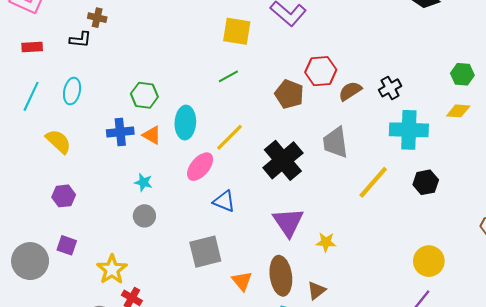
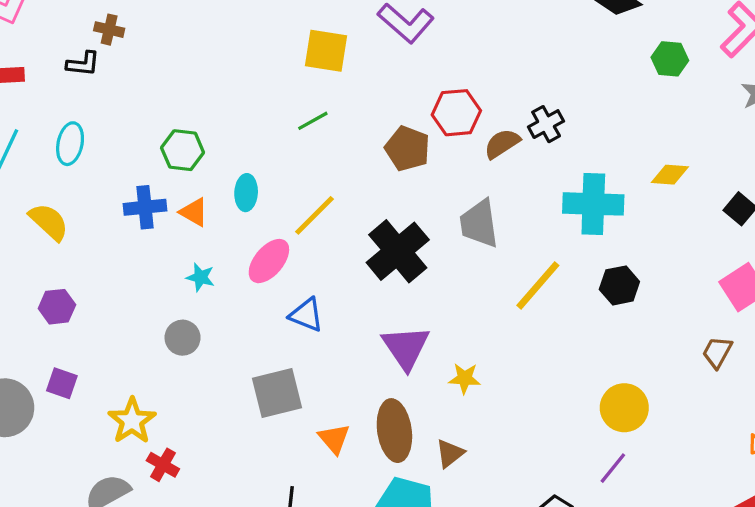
green hexagon: (462, 74) -> (670, 59), moved
black cross: (390, 88) -> (546, 124), moved
cyan ellipse: (185, 123) -> (246, 193), size x0.7
cyan star: (143, 182) -> (200, 277), moved

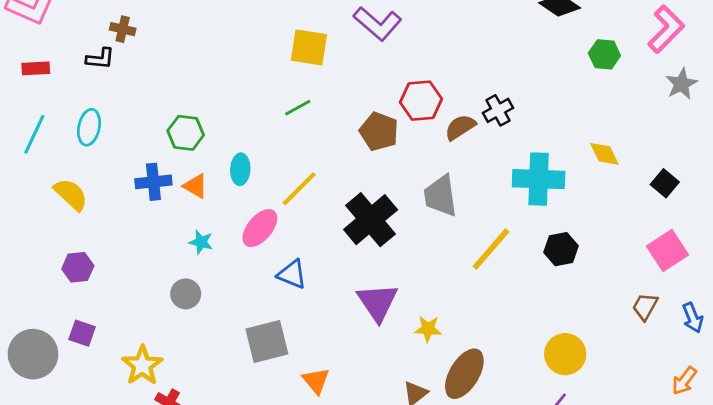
yellow diamond: (670, 175) -> (604, 154), turned 60
brown ellipse: (394, 431) -> (464, 374), moved, turned 39

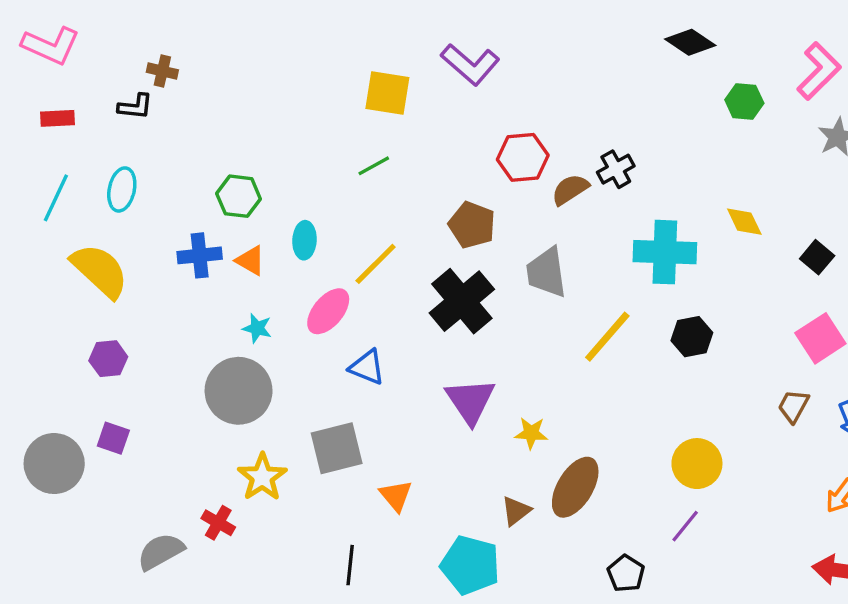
brown pentagon: (379, 131) -> (472, 225), moved
yellow semicircle: (71, 194) -> (100, 271), size x1.4
gray circle: (186, 294) -> (239, 391), size x1.8
yellow star: (142, 365) -> (262, 477), moved

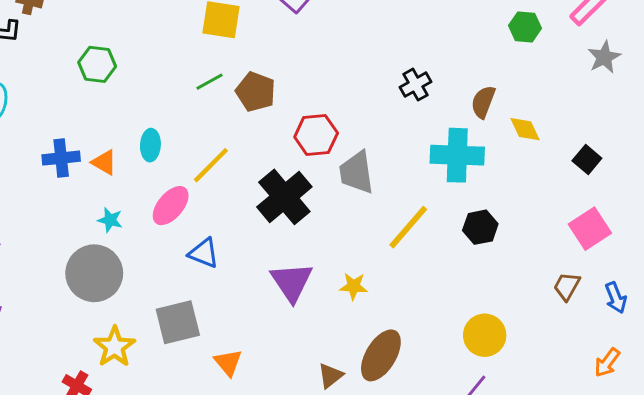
red hexagon: (523, 157) -> (316, 135), moved
brown semicircle: (570, 189) -> (483, 102), moved, turned -36
green hexagon: (239, 196) -> (97, 64), moved
brown pentagon: (472, 225) -> (256, 92), moved
yellow star: (531, 433) -> (354, 286), moved

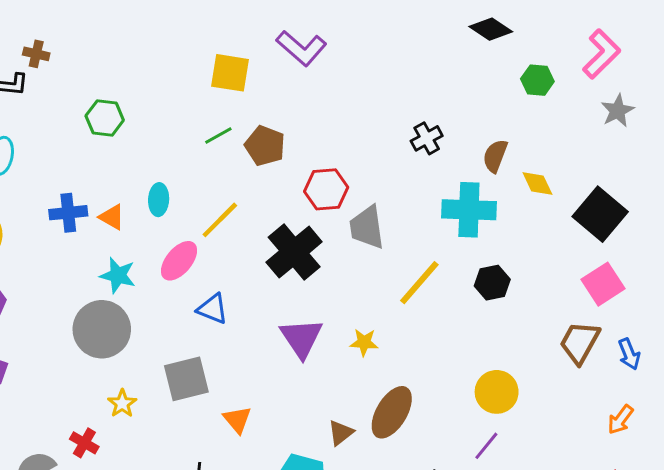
black square: (587, 159) -> (600, 214), size x1.8
cyan star: (110, 220) -> (118, 275), size x1.4
brown trapezoid: (567, 286) -> (580, 342), size x1.5
yellow star: (114, 347) -> (122, 404), size x0.7

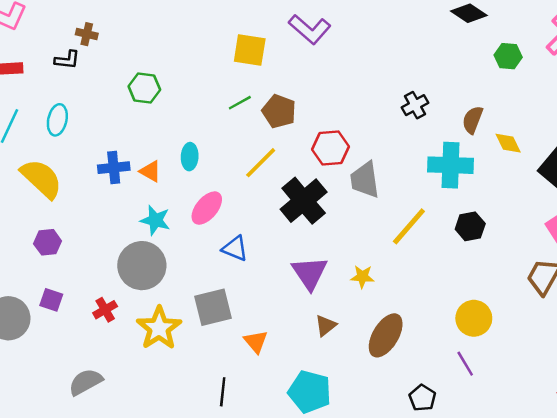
yellow line: (220, 220) -> (261, 163), moved
yellow star: (122, 404) -> (159, 328), size x1.8
brown triangle: (341, 433) -> (326, 326), moved
red cross: (84, 443) -> (105, 310), moved, turned 30
purple line: (486, 446) -> (465, 364), turned -70

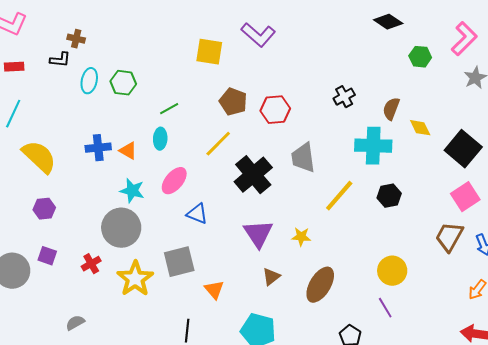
green line: (240, 103) -> (169, 109), moved
cyan ellipse: (57, 120) -> (89, 81), moved
red hexagon: (330, 148) -> (275, 110), moved
gray semicircle: (86, 382) -> (75, 323), size x0.7

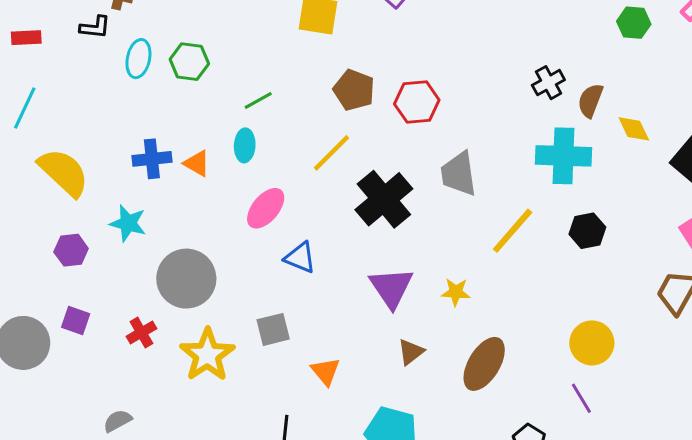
black cross: (344, 97) -> (548, 83), moved
cyan star: (132, 191) -> (128, 223), moved
gray square: (179, 262) -> (273, 329), size x0.7

